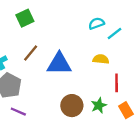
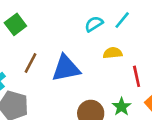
cyan semicircle: (96, 23) -> (94, 24), moved

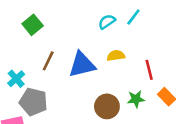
yellow semicircle: (113, 53) -> (116, 56), moved
green star: (122, 107) -> (136, 99), turned 30

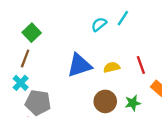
yellow semicircle: (116, 56) -> (112, 67), moved
brown line: (48, 61) -> (25, 58), moved
green star: (136, 99) -> (133, 103), moved

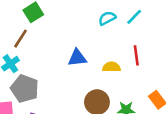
blue triangle: (79, 65) -> (77, 58), size x0.7
red line: (141, 65) -> (136, 55), moved

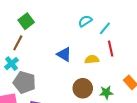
cyan line: (134, 17) -> (105, 28), moved
blue triangle: (77, 58) -> (64, 54), turned 42

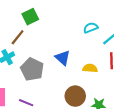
gray pentagon: (24, 82) -> (32, 69), moved

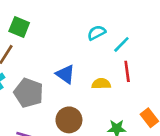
green square: (30, 17) -> (19, 27), turned -35
brown circle: (75, 96) -> (69, 120), moved

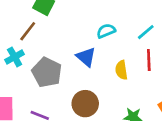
cyan semicircle: (97, 33) -> (106, 31), moved
yellow semicircle: (101, 84) -> (121, 70), turned -102

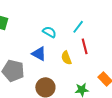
cyan semicircle: (106, 31) -> (49, 32), turned 64

